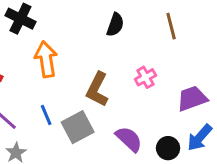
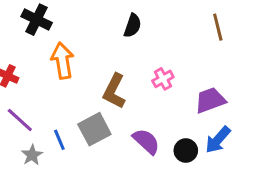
brown line: (171, 26) -> (218, 27), moved
blue line: (46, 115) -> (59, 140), moved

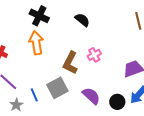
black cross: (37, 20) -> (39, 16), moved
black semicircle: (133, 26) -> (82, 20), turned -70
pink cross: (163, 79) -> (94, 55), moved

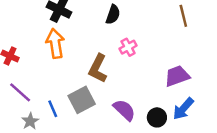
black semicircle: (82, 20) -> (113, 15), turned 70
pink cross: (94, 55) -> (128, 47), moved

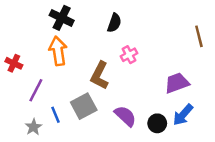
brown line: (183, 16) -> (199, 36), moved
purple line: (20, 92) -> (36, 90), moved, turned 75

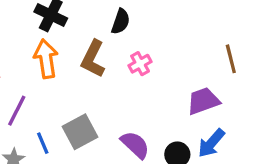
brown line: (199, 36) -> (231, 59), moved
brown L-shape: (100, 76) -> (93, 59), moved

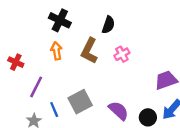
orange arrow: (46, 59) -> (56, 51), size x0.7

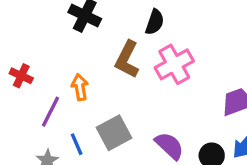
orange arrow: (56, 51) -> (80, 87), moved
pink cross: (122, 54) -> (174, 64), size x1.6

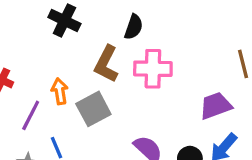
pink cross: (174, 64) -> (153, 69), turned 30
gray square: (114, 133) -> (93, 109), moved

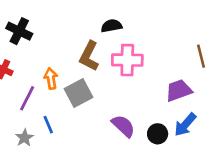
black cross: (64, 21) -> (19, 31), moved
black semicircle: (134, 27) -> (111, 26), turned -120

